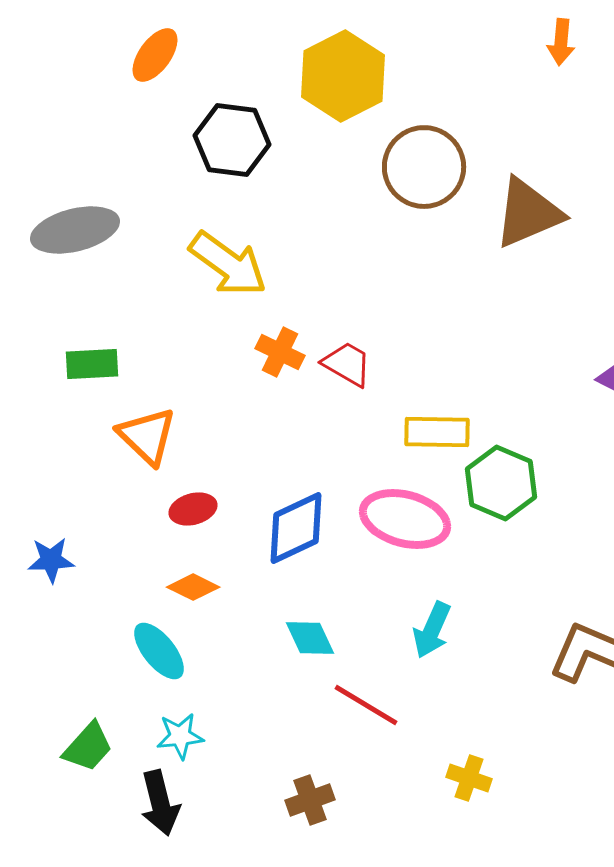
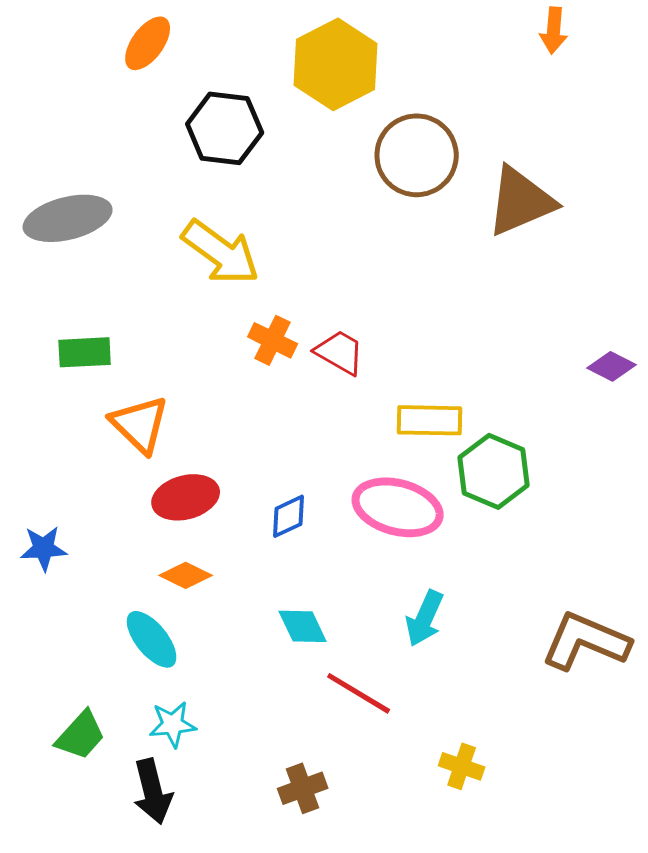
red ellipse: (193, 509) -> (186, 497), size x1.4
blue diamond: (296, 528) -> (289, 516), size x0.6

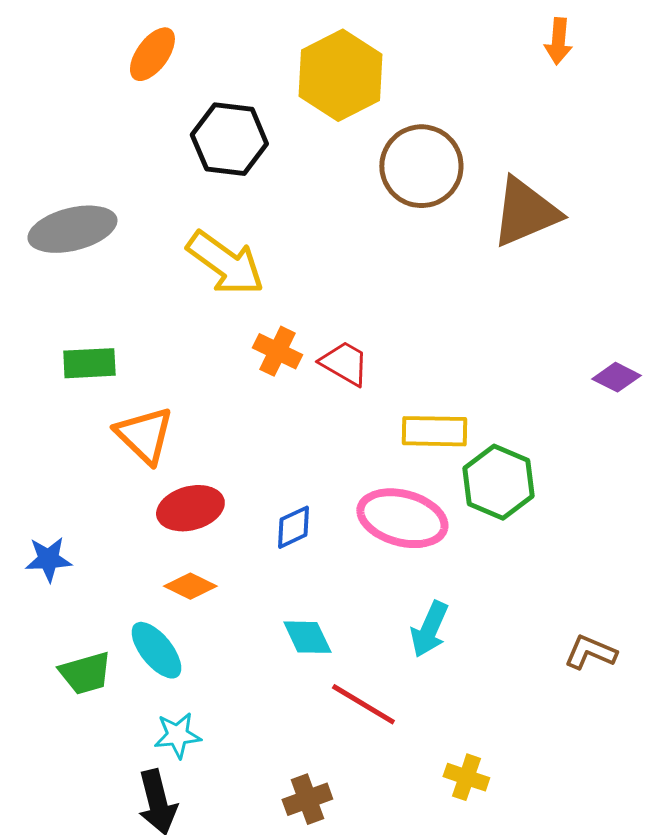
brown L-shape: (586, 641) -> (590, 652), size x0.6
green trapezoid: (81, 735) -> (85, 673), moved, turned 32

